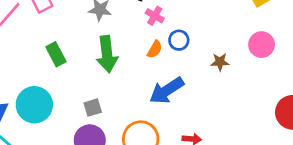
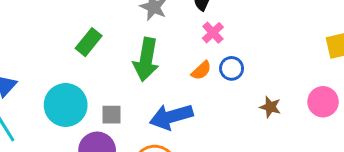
green rectangle: (56, 54) -> (89, 42), turned 50
blue arrow: (167, 91) -> (171, 117), moved
cyan circle: (34, 105) -> (66, 105), moved

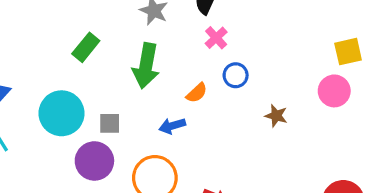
orange semicircle: (201, 70) -> (197, 93), moved
pink circle: (323, 102) -> (334, 91), moved
blue arrow: (171, 117) -> (172, 126), size x0.6

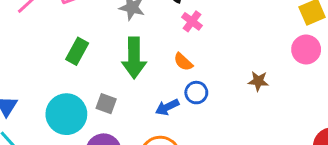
blue circle: (236, 75) -> (196, 93), moved
orange semicircle: (197, 93) -> (183, 62), moved, turned 96
gray square: (110, 123) -> (106, 104), moved, turned 30

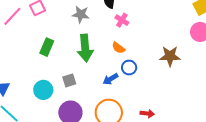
brown star: (258, 81) -> (170, 56), size x1.5
gray square: (106, 104) -> (69, 80), turned -32
cyan circle: (66, 114) -> (43, 90), size x0.7

